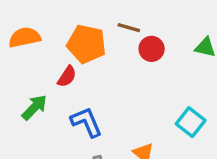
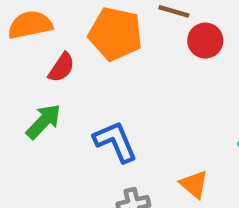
red semicircle: (67, 76) -> (62, 67), moved

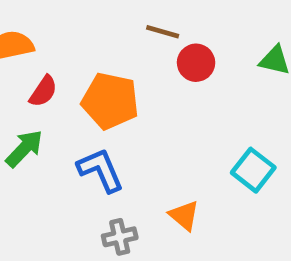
orange pentagon: (115, 34) -> (110, 101), moved

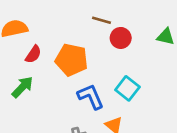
blue L-shape: (101, 170) -> (91, 97), moved
cyan square: (253, 170) -> (127, 88), moved

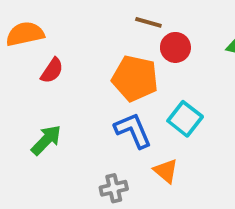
orange pentagon: (72, 60) -> (135, 78), moved
green arrow: (22, 87) -> (46, 140), moved

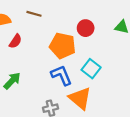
brown line: (148, 22) -> (34, 14), moved
orange triangle: (166, 171) -> (80, 98), size x1.6

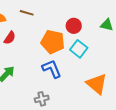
cyan square: (91, 69) -> (79, 49), moved
orange triangle: (80, 98) -> (97, 84), moved

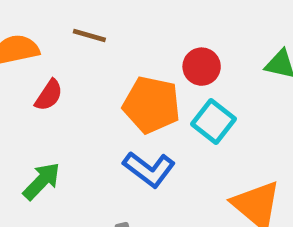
blue L-shape: (52, 69) -> (149, 169), turned 150

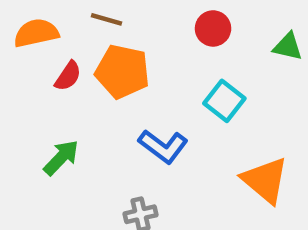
red circle: (202, 67) -> (213, 28), moved
orange pentagon: (151, 105) -> (122, 72), moved

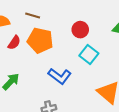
red circle: (213, 28) -> (80, 30), moved

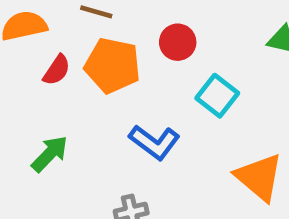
red circle: (80, 30) -> (178, 42), moved

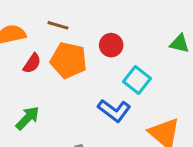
blue L-shape: (154, 142) -> (114, 110), moved

